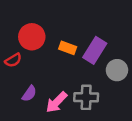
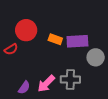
purple rectangle: (95, 50) -> (77, 41), turned 55
purple semicircle: (29, 94) -> (24, 88), moved

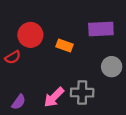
purple rectangle: (77, 41) -> (101, 29), moved
purple semicircle: (24, 88) -> (19, 102), moved

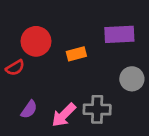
orange rectangle: (65, 45) -> (76, 54), turned -35
purple semicircle: (19, 102) -> (29, 109), moved

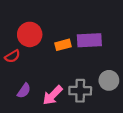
purple rectangle: (119, 34) -> (89, 40), moved
gray circle: (132, 79) -> (109, 80), moved

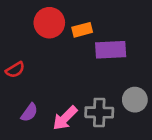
red circle: (30, 34) -> (49, 23), moved
orange rectangle: (63, 45) -> (82, 30), moved

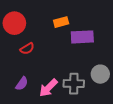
red circle: (49, 23) -> (14, 23), moved
red semicircle: (15, 70) -> (27, 49), moved

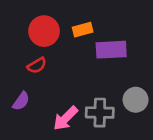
red circle: (14, 23) -> (44, 31), moved
purple semicircle: (22, 84) -> (21, 101), moved

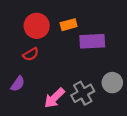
gray cross: (100, 113) -> (83, 93), turned -30

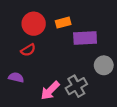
gray circle: (112, 83) -> (104, 65), moved
purple semicircle: (18, 84) -> (16, 77), turned -112

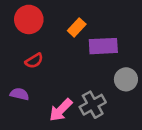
orange rectangle: (63, 23) -> (77, 27), turned -32
red circle: (34, 24) -> (29, 19), moved

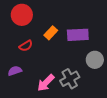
orange rectangle: (77, 27) -> (51, 33), moved
purple semicircle: (19, 94) -> (15, 71), turned -32

